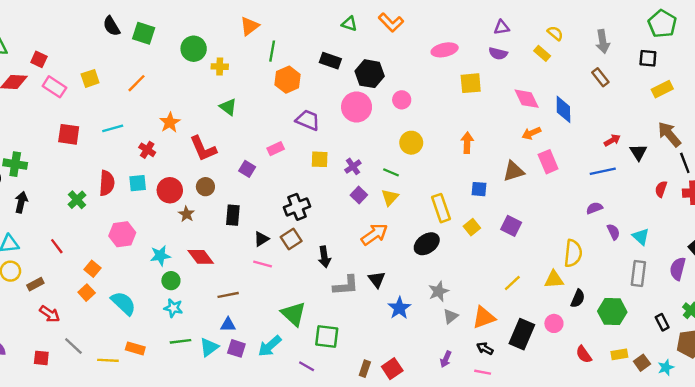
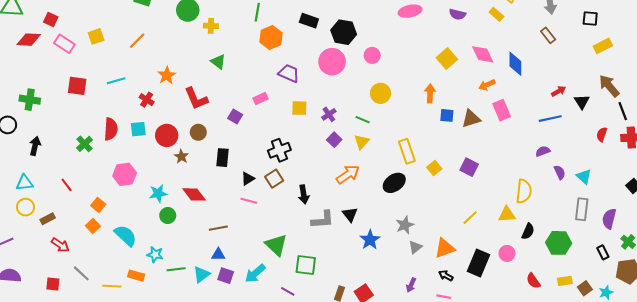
yellow square: (471, 83) -> (447, 59), moved, turned -36
green cross: (15, 164) -> (30, 100), moved
blue square: (479, 189) -> (447, 115), moved
purple semicircle: (678, 269) -> (609, 219), moved
cyan star: (173, 308) -> (155, 254), moved

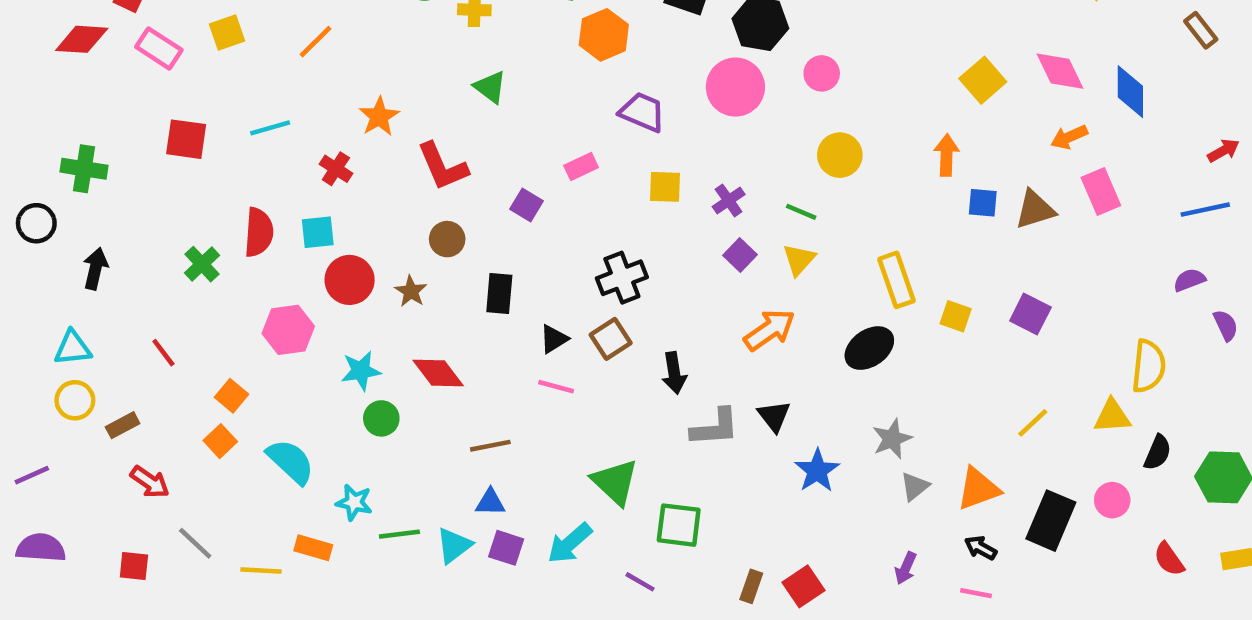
red circle: (167, 135) -> (350, 280), moved
yellow square: (434, 168) -> (956, 316), turned -32

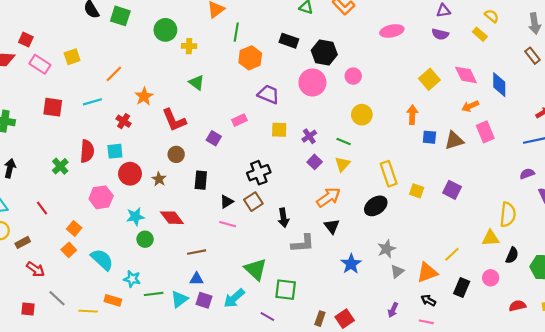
orange line: (315, 42) -> (114, 74), moved
black triangle: (774, 416) -> (332, 226), moved
yellow line: (1033, 423) -> (452, 254), moved
black rectangle: (1051, 521) -> (462, 287), size x0.7
red semicircle: (1169, 559) -> (517, 306), turned 112

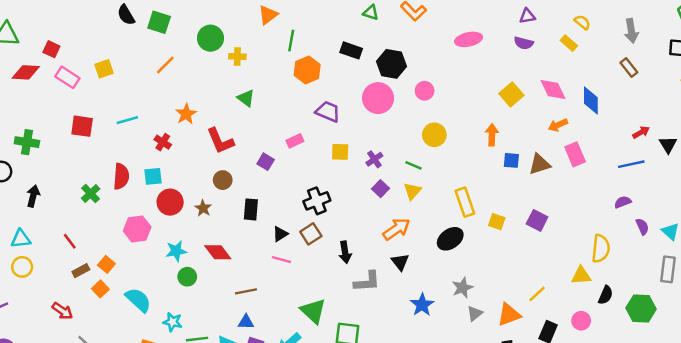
orange line: (114, 74) -> (165, 65), moved
brown rectangle: (23, 242) -> (81, 271), moved

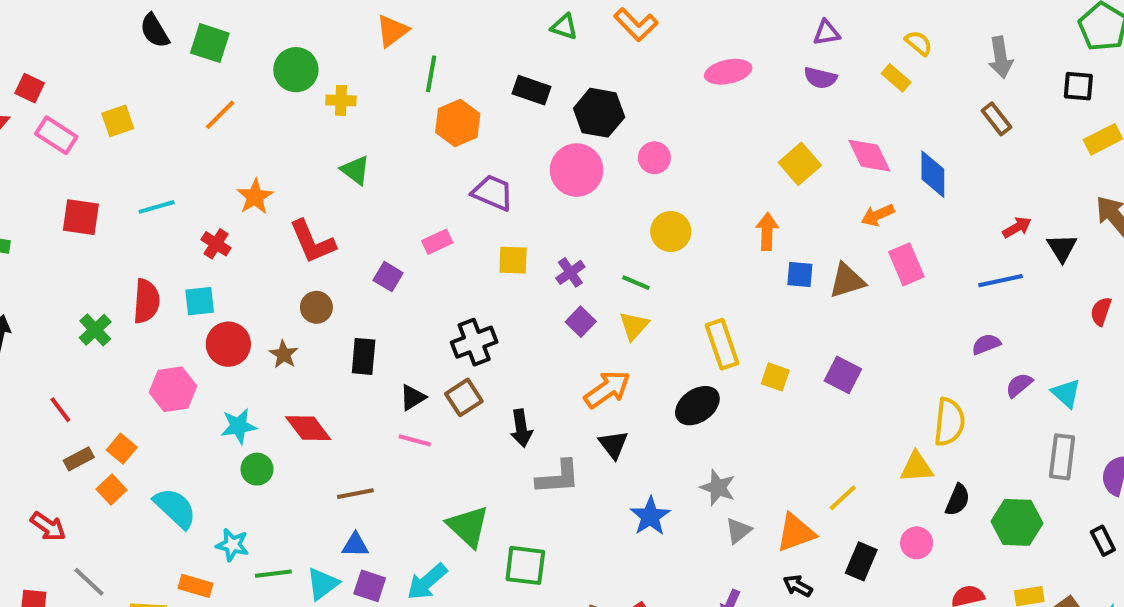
purple semicircle: (642, 227) -> (1019, 385), turned -105
gray star: (462, 288) -> (718, 488), turned -30

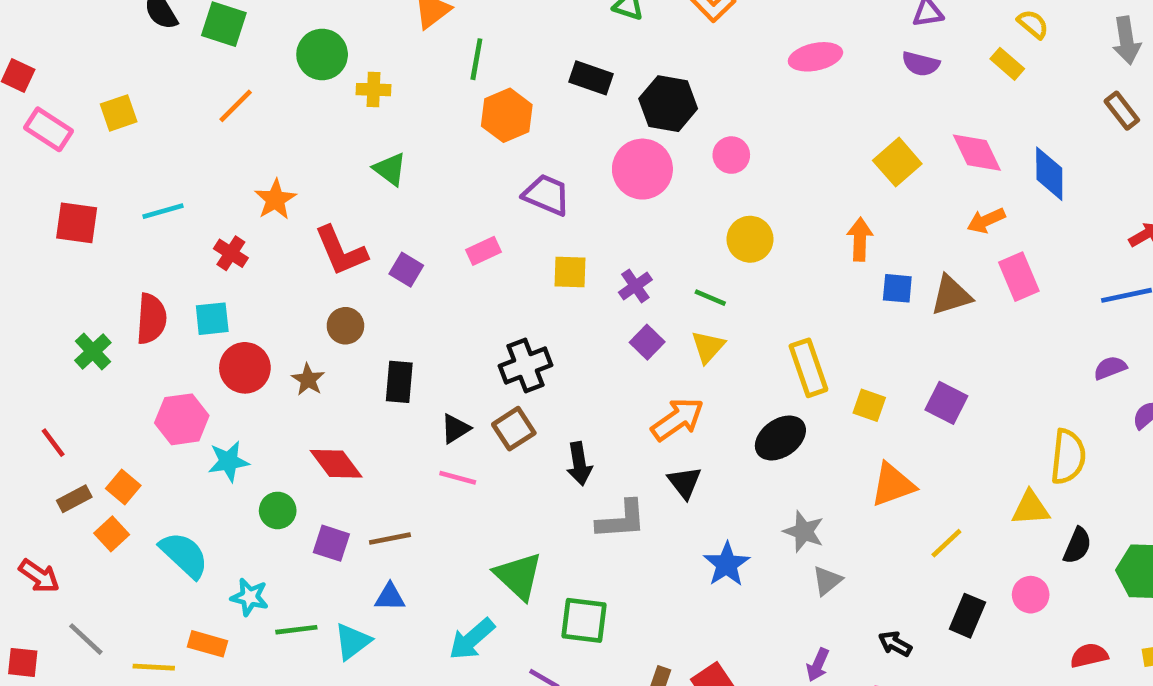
purple square: (388, 277) -> (406, 270), moved
cyan star: (239, 426) -> (229, 461), moved
orange triangle: (796, 533) -> (893, 485), moved
purple square: (370, 586) -> (331, 543), moved

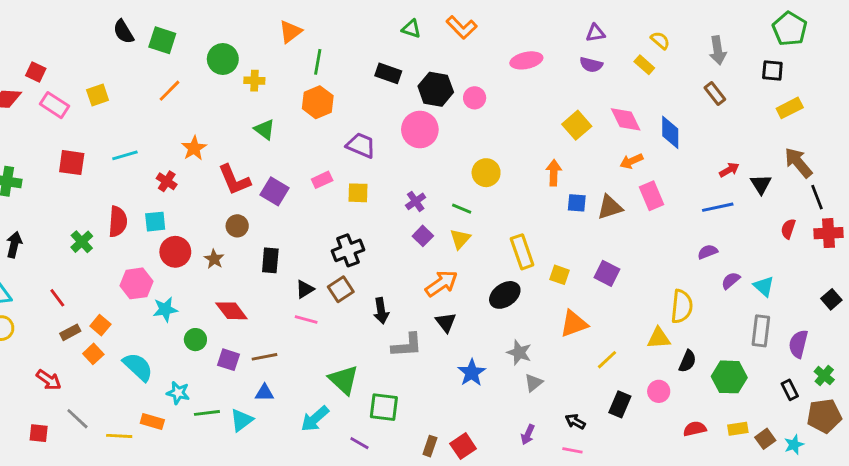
orange hexagon: (507, 115) -> (318, 102), moved
pink circle: (731, 155) -> (475, 98), moved
purple square: (406, 270) -> (275, 191), size x1.4
yellow square: (570, 272) -> (358, 193), moved

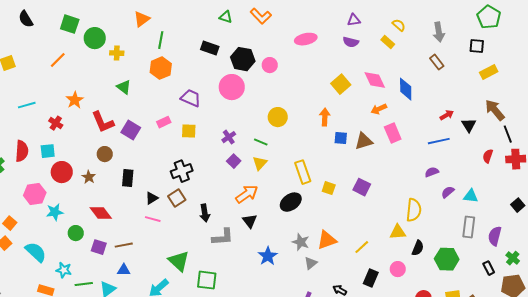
green square: (162, 40) -> (70, 24), moved
cyan triangle: (764, 286) -> (471, 196), turned -35
orange triangle: (574, 324) -> (327, 240), moved

